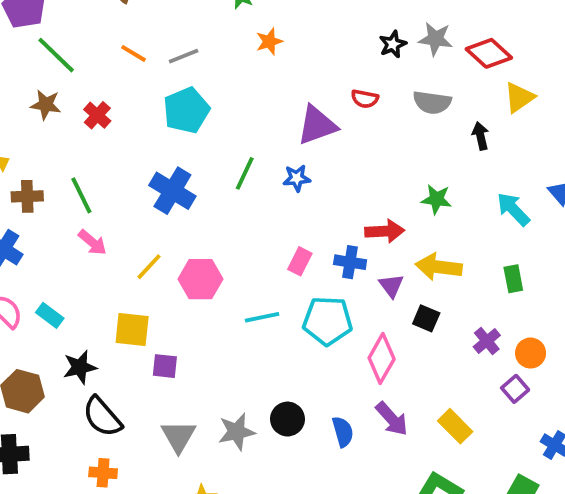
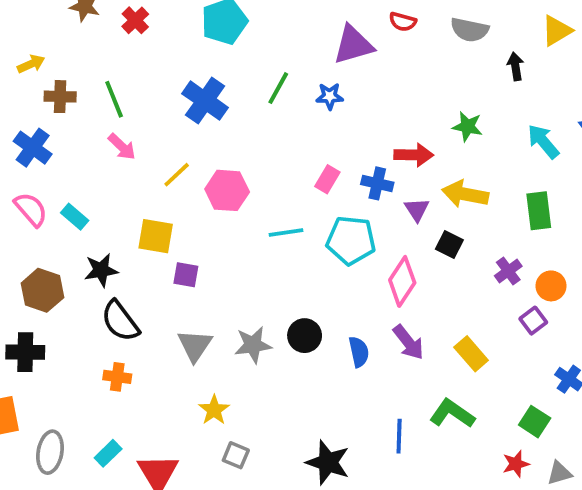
green rectangle: (513, 279) -> (539, 211), size x1.4

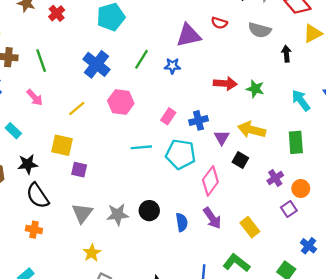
pink arrow: (122, 147) -> (35, 98), moved
red arrow: (414, 155) -> (225, 84), moved
blue cross: (377, 183) -> (198, 120), turned -30
pink hexagon: (227, 190) -> (121, 102), moved

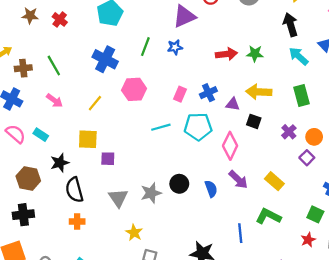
black arrow: (286, 54) -> (290, 25), moved, size x1.5
purple triangle: (222, 138) -> (233, 104), turned -40
black semicircle: (38, 196) -> (74, 190), turned 30

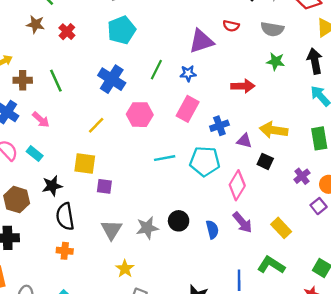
green star: (255, 54) -> (276, 61), moved
pink rectangle: (180, 94) -> (188, 109), moved, size x1.5
pink arrow: (54, 100) -> (41, 120), moved

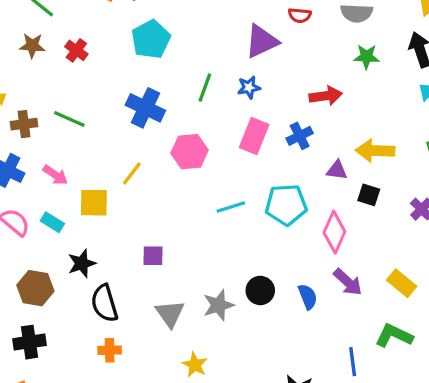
green line: (56, 81) -> (69, 119), turned -35
blue cross: (219, 126) -> (300, 136), moved
yellow square: (85, 163) -> (94, 203), moved

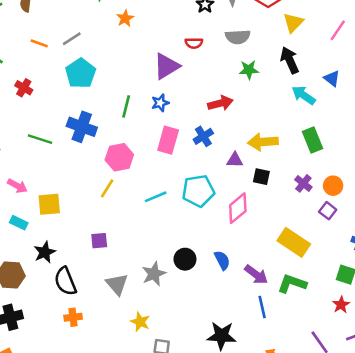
green line: (69, 119) -> (40, 139), moved
yellow line: (132, 174) -> (107, 188), moved
pink diamond: (334, 232) -> (238, 208), turned 32
purple arrow: (348, 282) -> (256, 275), moved
yellow rectangle: (402, 283) -> (294, 242), size x1.4

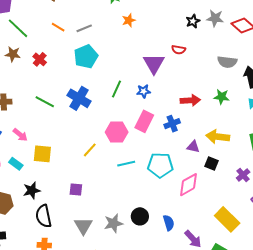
gray semicircle: (238, 37) -> (227, 62), moved
purple triangle: (166, 66) -> (154, 64), turned -40
green star: (249, 70) -> (222, 97), moved
pink hexagon: (119, 157) -> (117, 132), moved

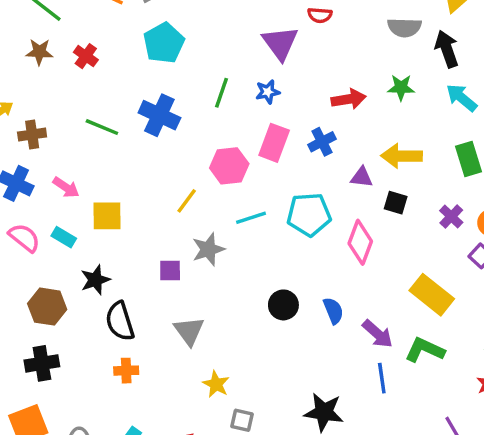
pink diamond: (188, 185) -> (360, 242), turned -35
gray star: (113, 223) -> (208, 249), moved

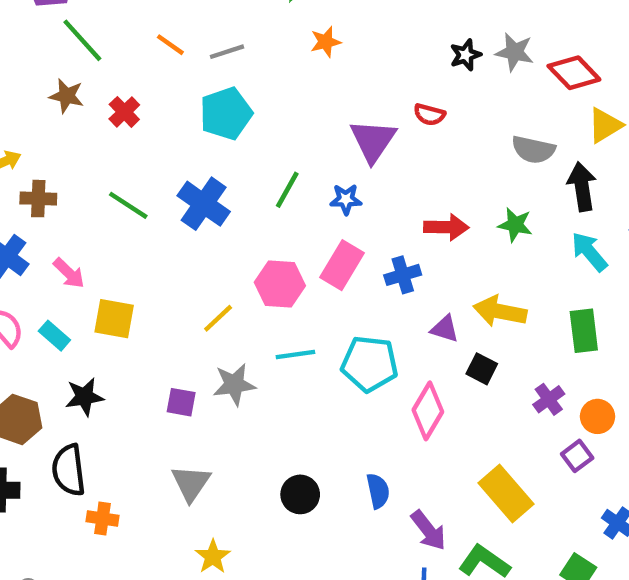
black circle: (283, 305) -> (300, 494), moved
black semicircle: (120, 321) -> (69, 470), moved

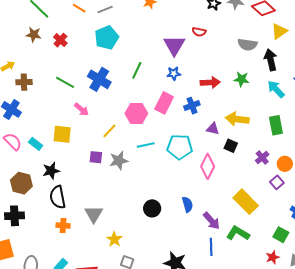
blue star: (346, 199) -> (174, 73), moved
pink arrow: (69, 273) -> (82, 109), moved
purple square: (181, 402) -> (96, 157), moved
black semicircle: (69, 470) -> (58, 197), moved
gray triangle: (191, 483) -> (94, 214), moved

